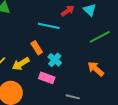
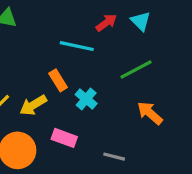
green line: (100, 37) -> (136, 69), moved
pink rectangle: (47, 78) -> (64, 138), moved

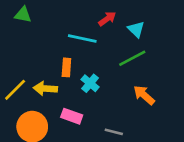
cyan triangle: (141, 21) -> (136, 29), moved
orange rectangle: (58, 80) -> (66, 67), turned 36
yellow arrow: (33, 105) -> (45, 89), turned 35

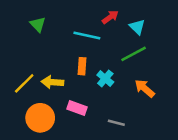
green triangle: (23, 15) -> (38, 24), moved, turned 35
orange rectangle: (66, 67) -> (82, 66), moved
cyan cross: (90, 83) -> (105, 79), moved

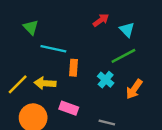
cyan line: (87, 35) -> (53, 49), moved
cyan cross: (105, 79) -> (106, 80), moved
orange arrow: (145, 88) -> (134, 89), turned -96

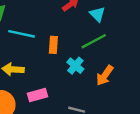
orange rectangle: (74, 68) -> (53, 45), moved
pink rectangle: (69, 108) -> (37, 95), turned -36

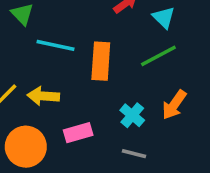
orange rectangle: (53, 45) -> (101, 61), size x1.5
cyan cross: (75, 66) -> (132, 115), moved

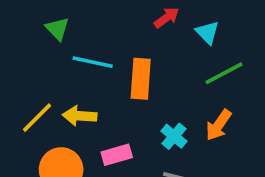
green line: (158, 56) -> (224, 73), moved

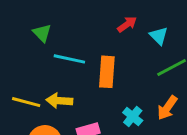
yellow line: (37, 118) -> (26, 102), turned 60

